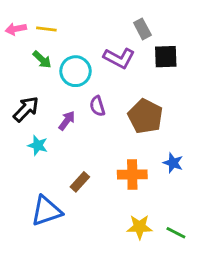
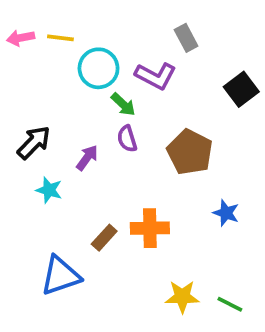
black square: (166, 57) -> (241, 89), moved, turned -35
green arrow: (42, 60) -> (123, 104), moved
cyan circle: (76, 71) -> (99, 68), moved
orange cross: (132, 175) -> (150, 228), moved

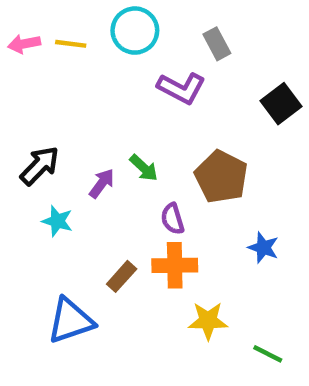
cyan circle: (99, 68) -> (135, 31), moved
green arrow: (123, 104) -> (144, 168), moved
purple semicircle: (127, 139) -> (173, 219), moved
yellow star: (182, 297) -> (208, 321), moved

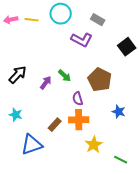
gray rectangle: (217, 44) -> (98, 20), turned -32
cyan star: (57, 221) -> (16, 115), moved
yellow star: (208, 321) -> (94, 145), turned -30

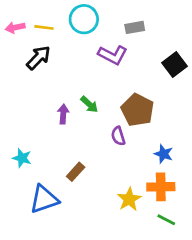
gray rectangle: (98, 20) -> (135, 27), turned -40
black arrow: (18, 75) -> (38, 58), moved
purple arrow: (46, 83) -> (63, 114), turned -32
purple semicircle: (78, 99) -> (118, 136), moved
orange cross: (79, 120) -> (161, 187), moved

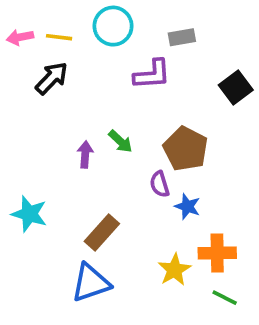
purple L-shape: (113, 55) -> (152, 74), turned -32
blue star: (164, 154) -> (187, 206), moved
cyan star: (22, 158) -> (29, 214), size x1.4
brown rectangle: (76, 172) -> (102, 233), size x1.4
blue triangle: (44, 199) -> (91, 283), moved

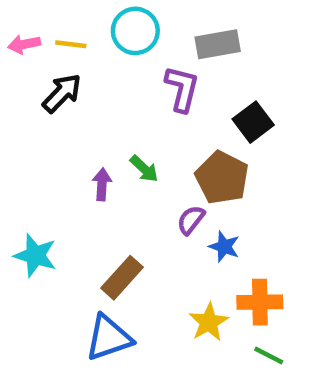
gray rectangle: (182, 37) -> (218, 44), size x1.4
purple L-shape: (152, 74) -> (182, 89), turned -72
black square: (236, 87) -> (253, 122), moved
purple semicircle: (160, 184) -> (191, 220), turned 55

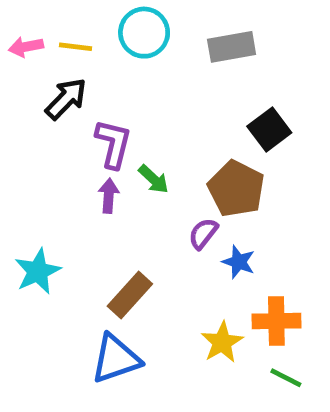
purple L-shape: (182, 89) -> (113, 144), moved
cyan star: (35, 255) -> (38, 271), turned 30

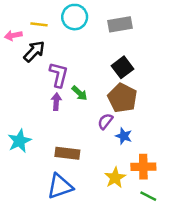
pink arrow: (26, 47) -> (13, 35), moved
black square: (269, 130) -> (122, 67), moved
brown rectangle: (130, 295) -> (67, 153), turned 55

